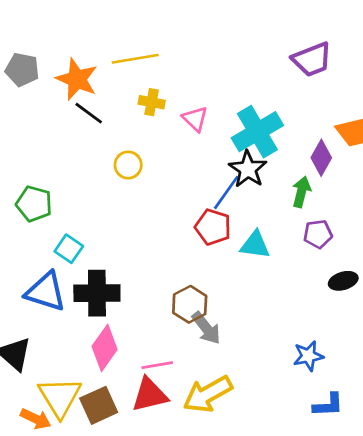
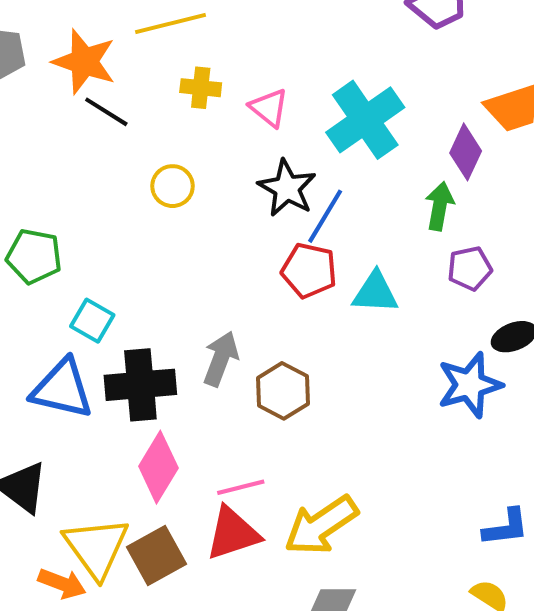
black star: (248, 169) -> (287, 188), moved
gray arrow: (206, 328) -> (221, 359), moved, turned -116
blue star: (308, 356) -> (470, 385), moved, size x1.4

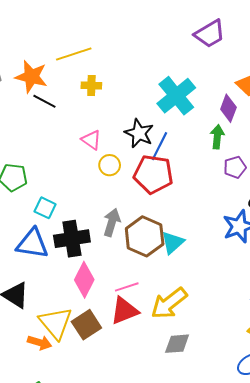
pink triangle: (269, 108) -> (91, 140), moved
yellow circle: (173, 186) -> (110, 165), moved
red pentagon: (309, 270) -> (153, 174), size x1.4
cyan triangle: (375, 292) -> (173, 243), moved, turned -40
brown hexagon: (283, 391) -> (145, 236), size x1.4

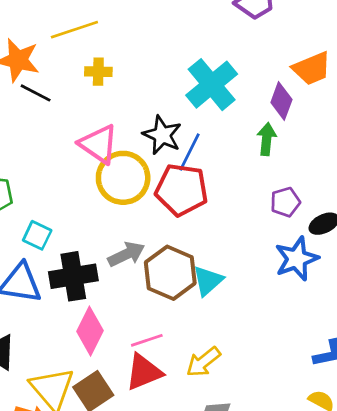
pink triangle: (91, 140) -> (99, 144), size x1.5
yellow circle: (110, 165) -> (123, 178), size x1.8
purple pentagon: (235, 167) -> (285, 202), moved
gray arrow: (112, 222) -> (126, 254), turned 48
yellow arrow: (169, 303) -> (203, 362), size x0.7

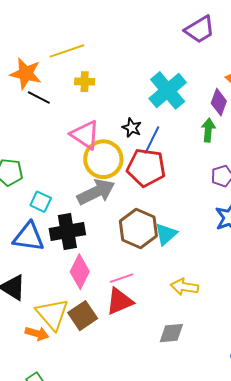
black star: (162, 135) -> (132, 128), size x0.7
gray arrow: (126, 254) -> (96, 192), moved, size x1.4
yellow arrow: (203, 362) -> (185, 287), moved, turned 48

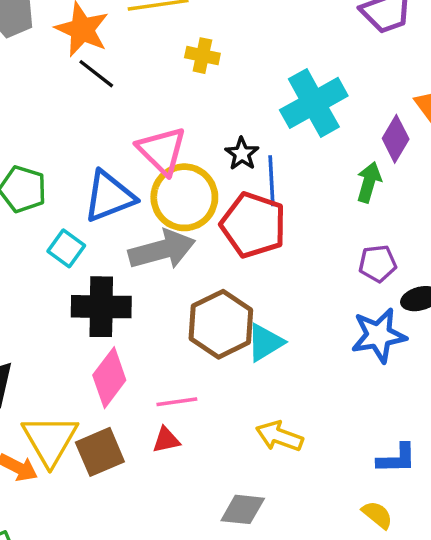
yellow cross: (85, 82) -> (202, 56), moved
blue line: (152, 140) -> (272, 181), turned -40
blue triangle: (29, 237) -> (109, 196), moved, turned -40
red triangle: (120, 301) -> (166, 440), size x0.6

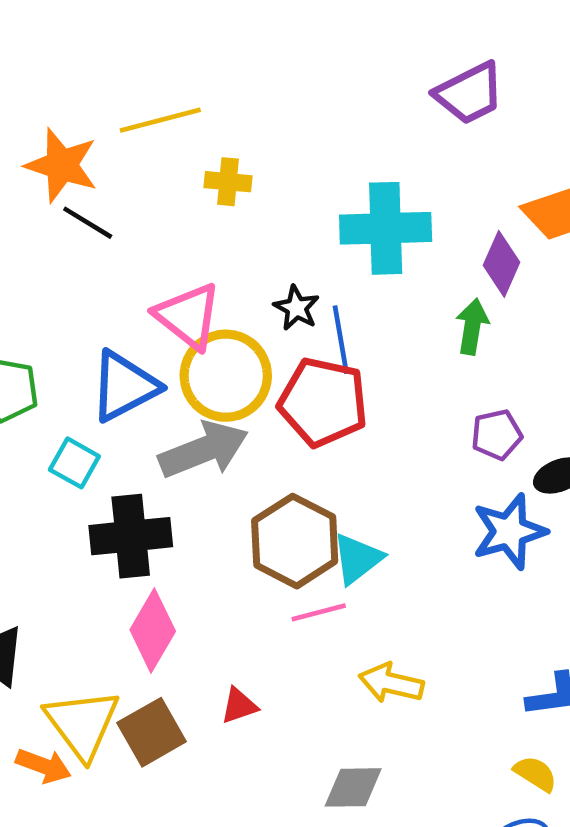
cyan cross: (314, 103) -> (386, 228), turned 34
pink line: (177, 402) -> (319, 612), moved

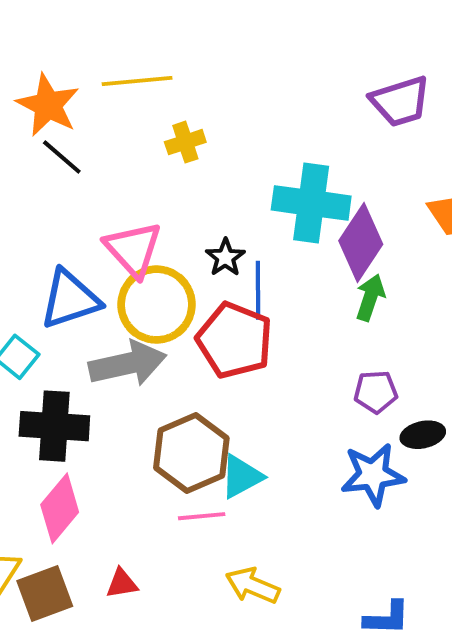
yellow cross: (228, 182) -> (185, 142), turned -33
purple diamond: (501, 264) -> (361, 242), moved, size x1.4

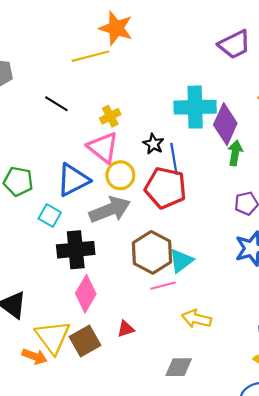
orange star: (48, 105) -> (116, 28), moved
yellow cross: (185, 142) -> (110, 116), moved
yellow circle: (157, 305) -> (120, 175), size x0.7

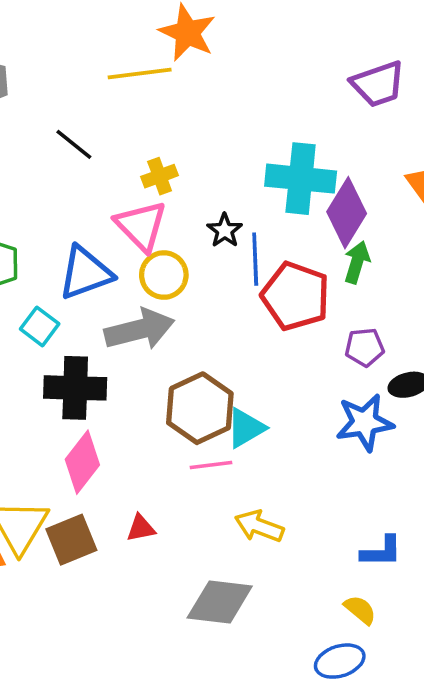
red pentagon: (166, 188) -> (296, 296), moved
gray diamond: (179, 367) -> (220, 602), size x1.4

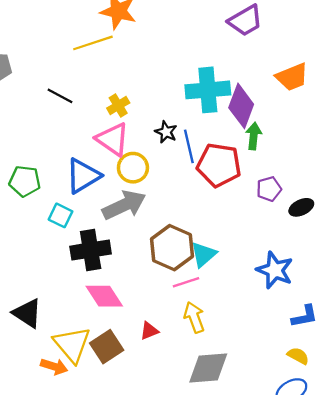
blue star: (365, 422) -> (275, 270), moved, turned -30
pink diamond: (82, 462) -> (104, 296), turned -60
yellow arrow: (259, 526) -> (194, 317), moved, turned 60

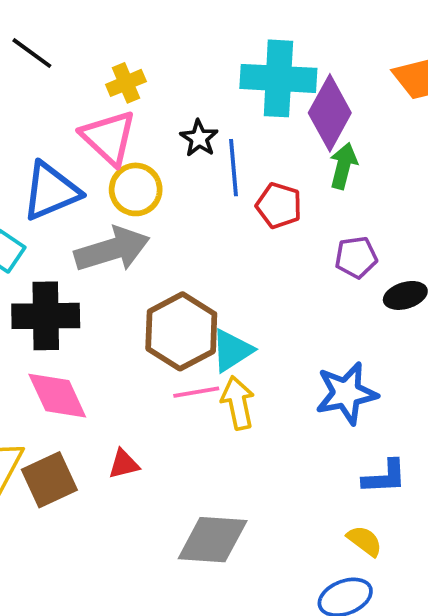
red pentagon: (219, 165) -> (279, 206), size x0.6
blue star: (275, 270) -> (346, 393), turned 30
yellow arrow: (194, 317) -> (238, 403), moved

